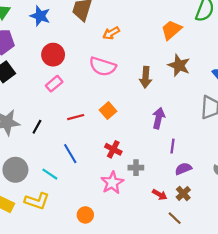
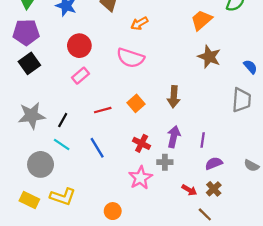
brown arrow: (146, 77) -> (174, 97), moved
purple arrow: (159, 118) -> (174, 137), moved
cyan line: (50, 174) -> (62, 144), moved

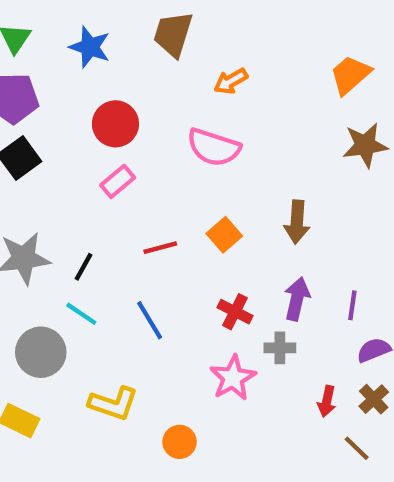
brown star: (209, 57) -> (365, 145), turned -30
red arrow: (189, 190) -> (327, 401), turned 72
yellow L-shape: (63, 197) -> (113, 403), moved

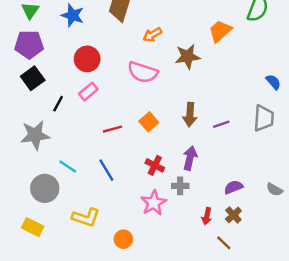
brown star: (365, 145) -> (187, 57), moved
black line: (83, 267) -> (58, 104), moved
purple line: (352, 305) -> (221, 124), moved, turned 63

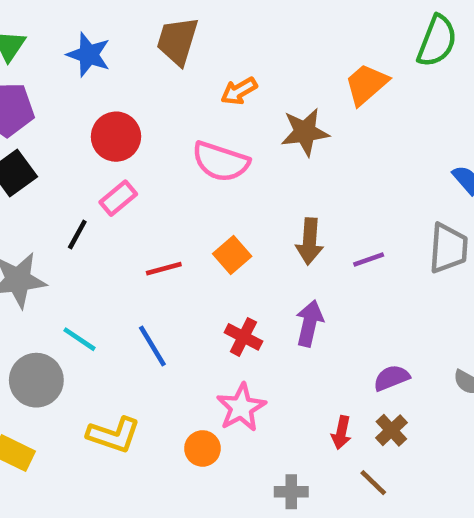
black line: (58, 104) -> (77, 234), moved
gray cross: (180, 186) -> (291, 492), moved
orange circle: (123, 239) -> (202, 448), moved

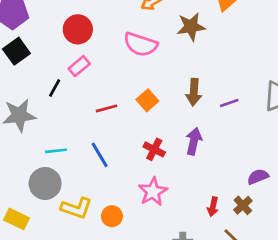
cyan line: (80, 339) -> (56, 151), turned -40
purple semicircle: (391, 378) -> (258, 177), moved
gray circle: (36, 380) -> (45, 184), moved
orange circle: (202, 448) -> (112, 216), moved

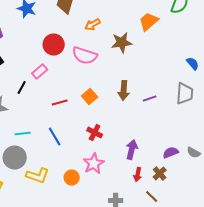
red circle: (78, 29) -> (54, 44), moved
purple arrow: (194, 141) -> (132, 150), moved
orange circle: (112, 216) -> (72, 178), moved

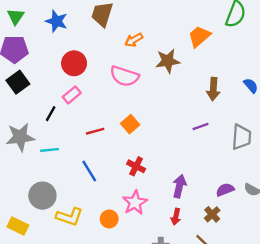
red circle: (54, 44) -> (74, 63), moved
brown arrow: (124, 90) -> (213, 89), moved
gray trapezoid: (185, 94) -> (241, 137), moved
cyan line: (23, 134) -> (49, 150), moved
red arrow: (138, 174) -> (176, 217), moved

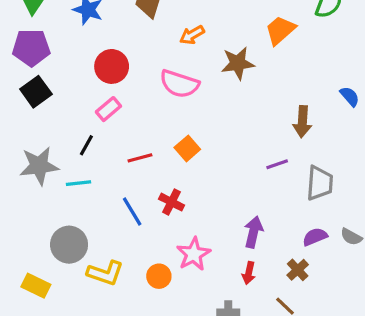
brown arrow: (213, 89) -> (302, 122), moved
black line: (51, 114) -> (86, 145), moved
purple line: (200, 127) -> (277, 164), moved
gray trapezoid: (241, 137) -> (320, 183), moved
red cross: (136, 166) -> (171, 202), moved

